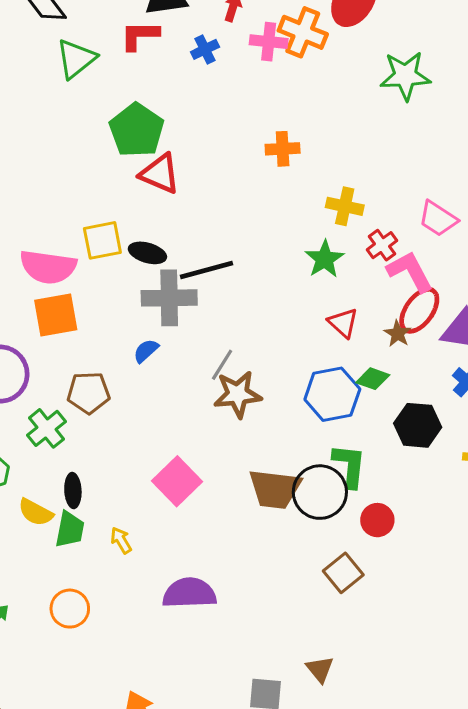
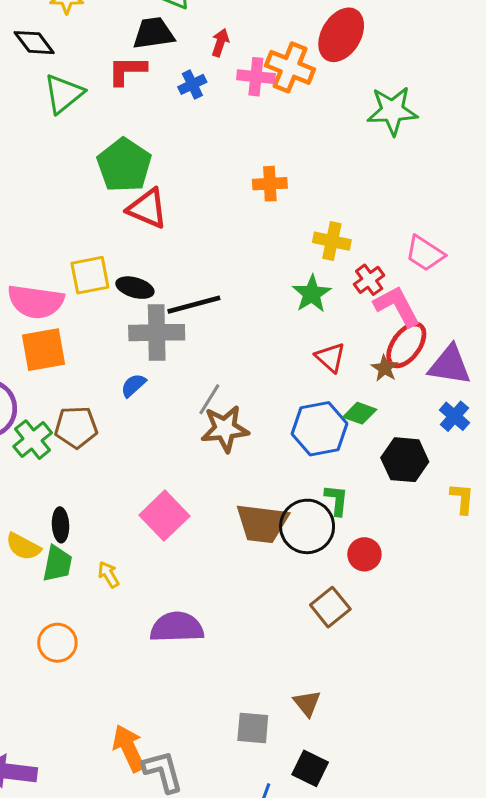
green cross: (47, 428) -> (33, 440), moved
green L-shape: (349, 466) -> (337, 500), size x0.7

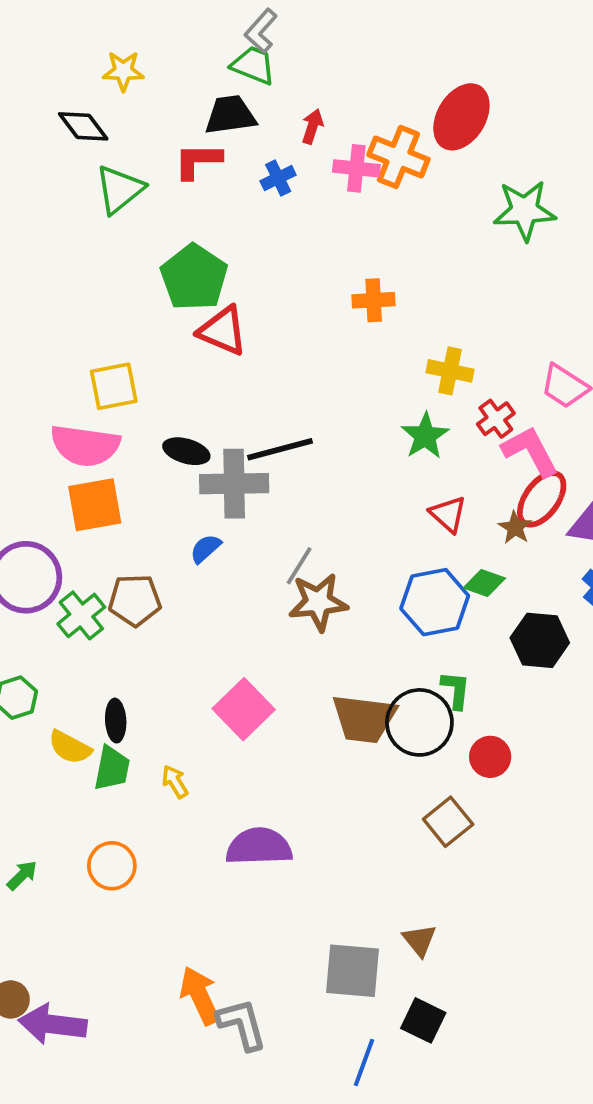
yellow square: (90, 275) -> (114, 386), moved
black ellipse: (135, 288) -> (186, 451), moved
gray square: (253, 728) -> (353, 971), size x1.4

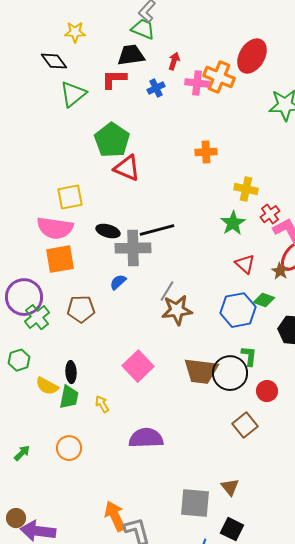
green cross: (81, 615) -> (37, 317), moved

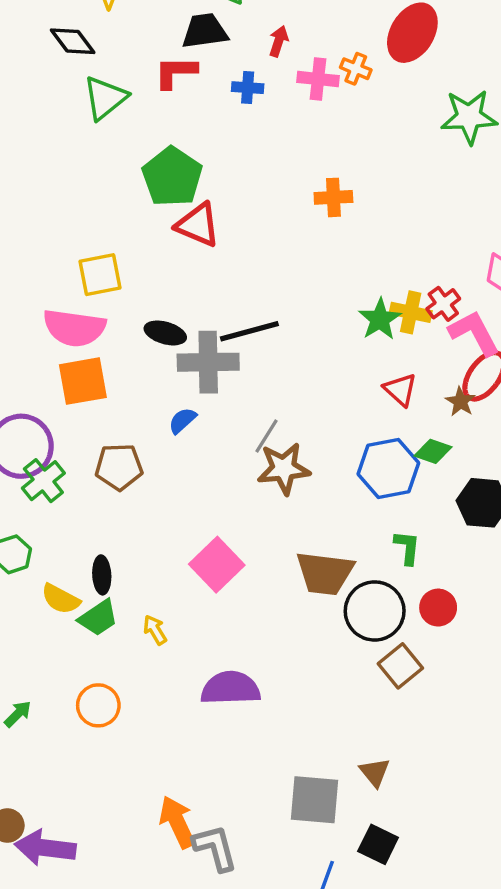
orange cross: (219, 77) -> (356, 69), size x0.6
blue cross: (156, 88) -> (248, 88), turned 30
yellow cross: (246, 189) -> (411, 312), moved
black circle: (230, 373) -> (375, 611), moved
green trapezoid: (69, 397) -> (98, 618), turned 45

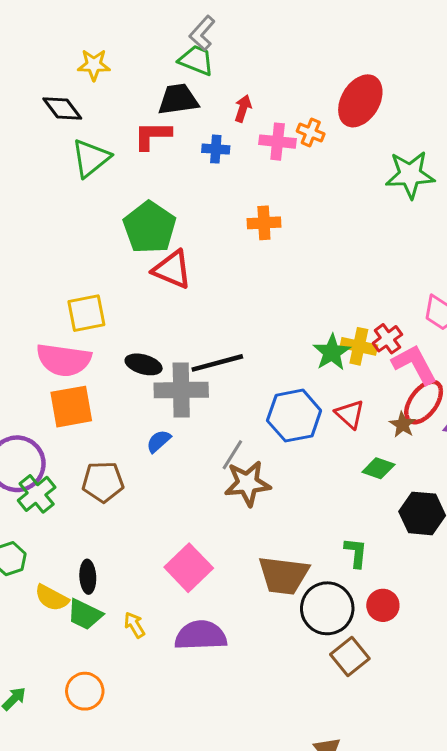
orange cross: (333, 197) -> (264, 223), moved
blue hexagon: (388, 469) -> (294, 416), moved
green trapezoid: (98, 618) -> (85, 614), turned 60
purple semicircle: (230, 688) -> (201, 635), moved

